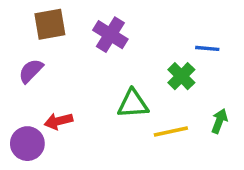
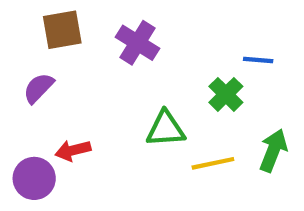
green arrow: (219, 121) -> (273, 150), size x1.4

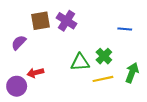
brown square: (62, 30) -> (41, 21), moved
green cross: (226, 94) -> (104, 56), moved

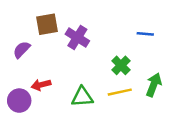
purple cross: (67, 21) -> (77, 38), moved
green triangle: (80, 62) -> (82, 97), moved

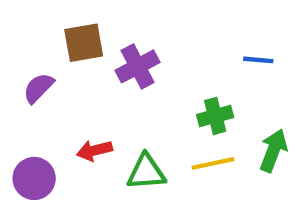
purple cross: (77, 38) -> (138, 66), turned 30
green cross: (121, 65) -> (215, 116), turned 30
red arrow: (41, 85) -> (94, 150), moved

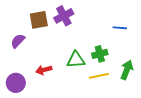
purple cross: (138, 66) -> (64, 16), moved
green triangle: (146, 172) -> (76, 60), moved

